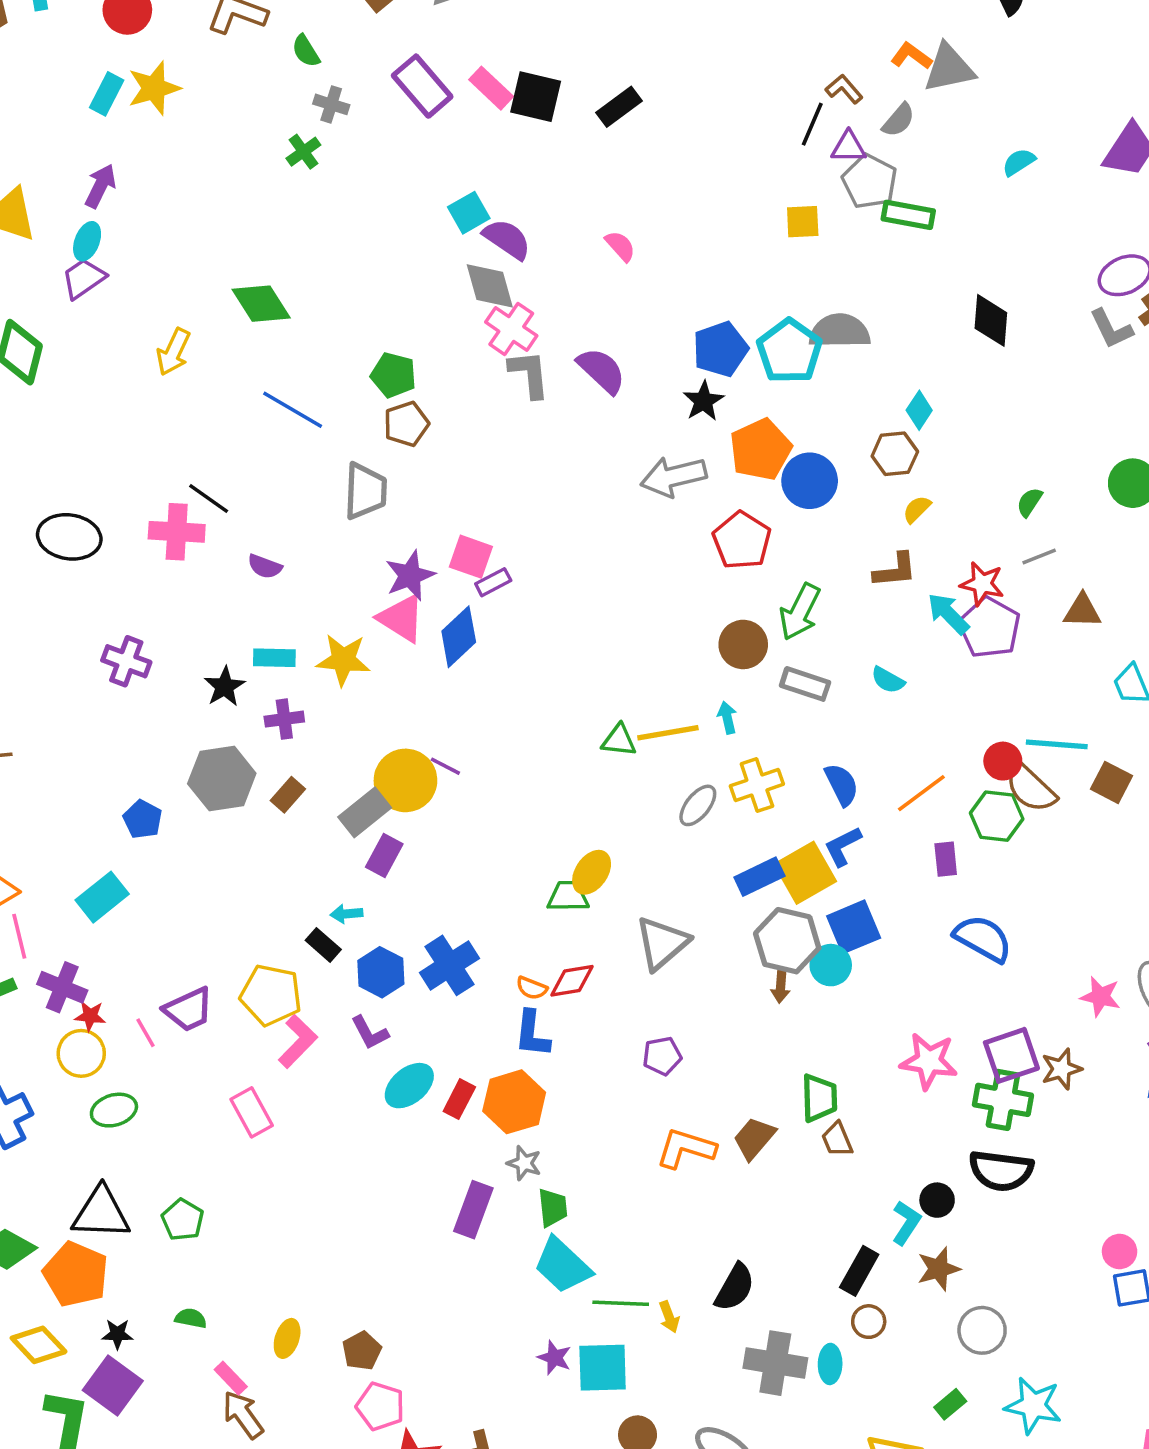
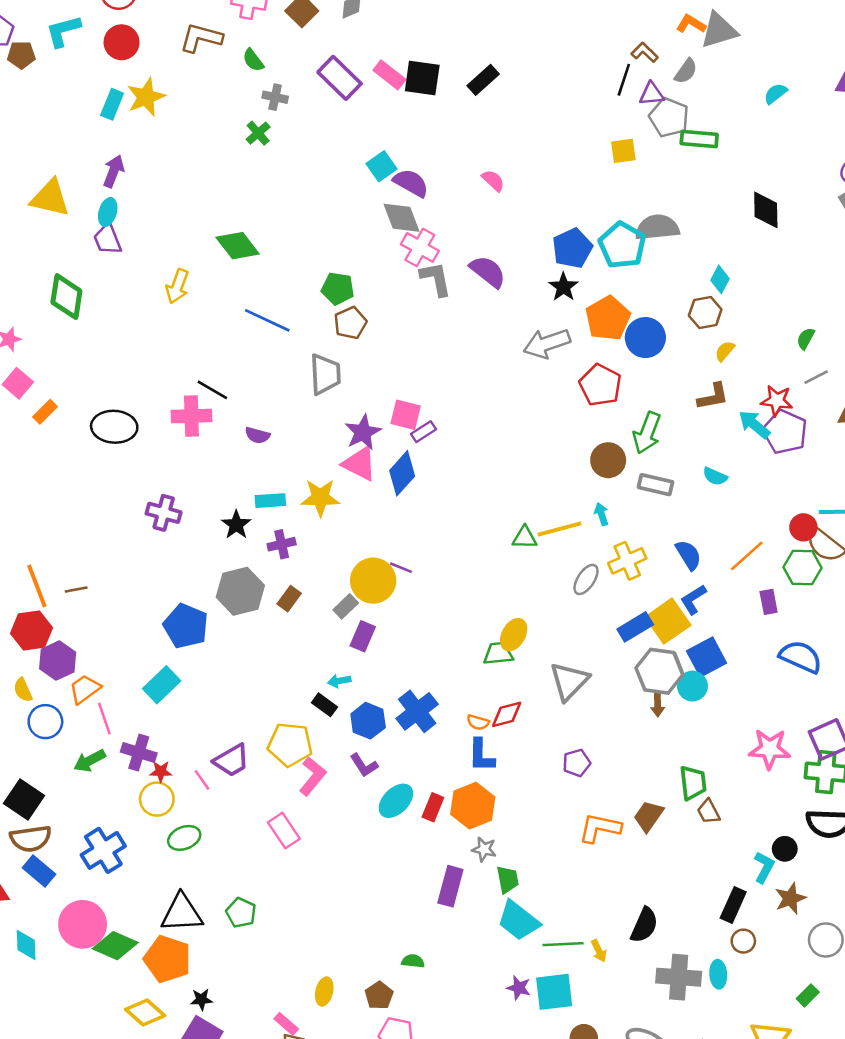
purple trapezoid: (84, 279) -> (108, 239), turned -72
gray rectangle: (365, 812) -> (346, 606), size x0.7
blue pentagon: (143, 819) -> (186, 626), size x1.6
green semicircle: (191, 1318) -> (413, 961), moved

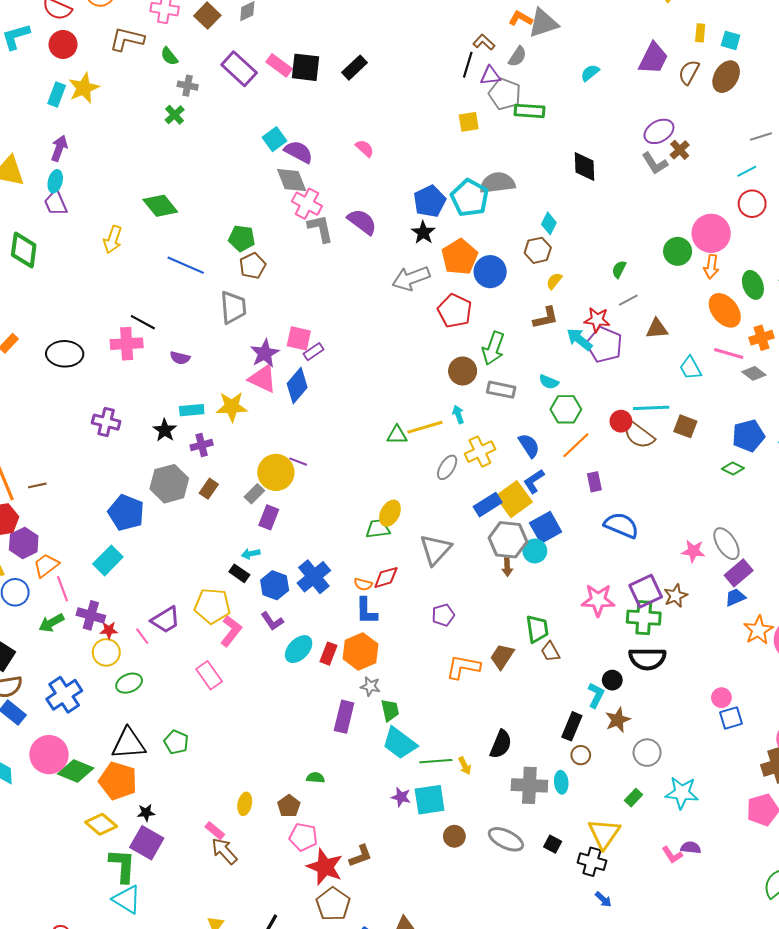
green hexagon: (803, 567) -> (566, 409), moved

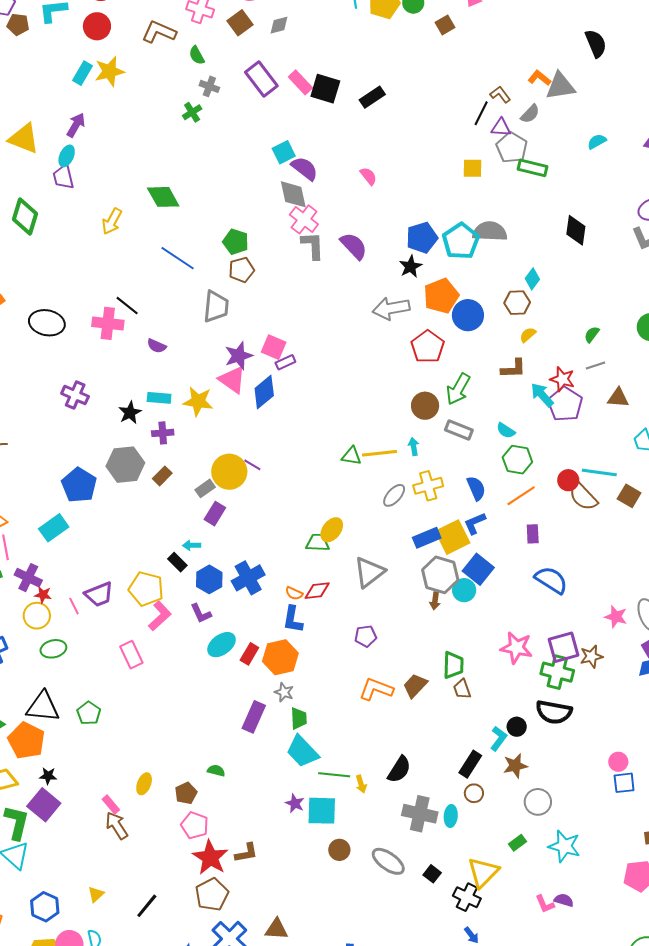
blue square: (546, 527) -> (478, 569), turned -32

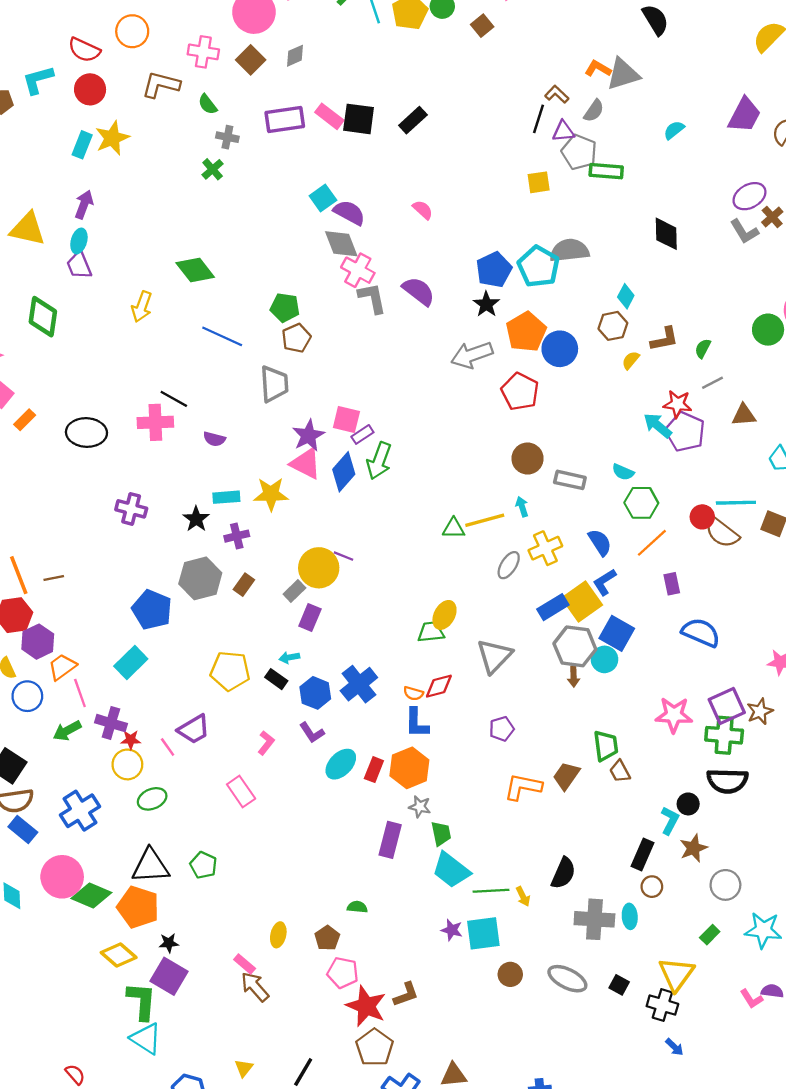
purple rectangle: (261, 79) -> (285, 119), turned -52
brown L-shape: (513, 369) -> (664, 339), moved
green arrow: (458, 389) -> (379, 461), moved
yellow pentagon: (146, 589) -> (230, 671), moved
pink L-shape: (160, 616) -> (266, 743), size x0.7

